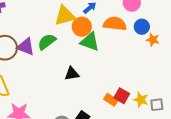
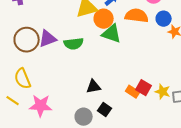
green semicircle: (47, 42) -> (74, 44), moved, turned -150
purple triangle: (26, 47) -> (48, 39), turned -42
black triangle: (72, 74) -> (94, 87), moved

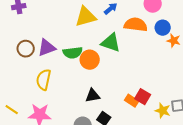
orange circle: (104, 19) -> (90, 60), moved
brown circle: (27, 40) -> (26, 49), size x0.7
yellow semicircle: (23, 79) -> (44, 80), moved, turned 35
yellow star: (163, 92) -> (163, 111), moved

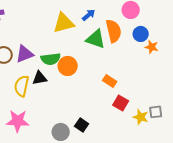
orange semicircle: (136, 25) -> (114, 31), turned 70
green triangle: (111, 43) -> (96, 39), moved
black triangle: (93, 96) -> (40, 78), moved
orange rectangle: (132, 101) -> (110, 81), moved

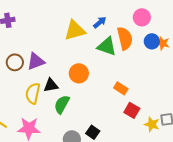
orange star: (152, 47) -> (163, 43), moved
green semicircle: (51, 59) -> (62, 104), moved, turned 126

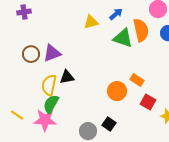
yellow triangle: (75, 30) -> (91, 22), size x0.7
orange circle: (79, 73) -> (117, 91), moved
green semicircle: (62, 104) -> (51, 104), moved

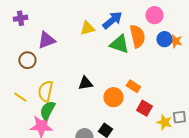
blue arrow: (116, 14) -> (112, 20), size x1.5
purple triangle: (52, 53) -> (46, 40), moved
black triangle: (67, 77) -> (85, 83), moved
yellow line: (17, 115) -> (20, 97), moved

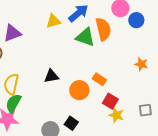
blue circle: (164, 39) -> (136, 20), moved
orange star: (175, 41) -> (141, 64), moved
yellow star: (164, 122) -> (116, 115), moved

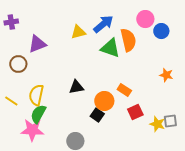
red square: (110, 101) -> (135, 112), turned 35
yellow star: (116, 115) -> (157, 124), moved
black square: (71, 123) -> (97, 115), moved

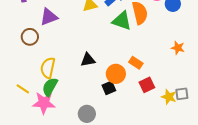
yellow line: (11, 101) -> (23, 89), moved
black square: (97, 115) -> (109, 88), turned 32

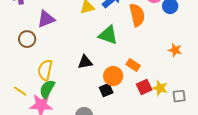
green triangle: (122, 21) -> (108, 35), moved
yellow star: (169, 97) -> (160, 88), moved

